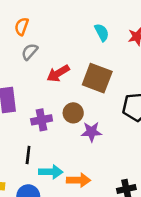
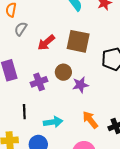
black line: (28, 155) -> (24, 112), moved
orange arrow: (79, 180) -> (90, 120), moved, turned -120

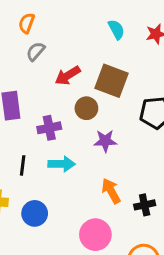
brown circle: (63, 72) -> (86, 108), moved
cyan arrow: (53, 122) -> (62, 164), moved

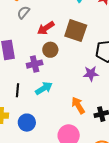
brown circle: (86, 108) -> (50, 50), moved
purple star: (105, 141) -> (91, 74), moved
cyan arrow: (62, 164) -> (44, 88), turned -30

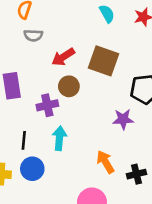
gray semicircle: (23, 12) -> (33, 35), turned -128
cyan arrow: (44, 88) -> (59, 138), turned -54
blue circle: (27, 123) -> (32, 169), moved

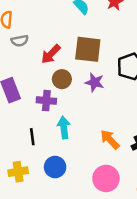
purple cross: (47, 105) -> (46, 101), turned 30
purple star: (123, 119) -> (95, 82), moved, turned 30
blue circle: (32, 169) -> (55, 167), moved

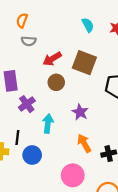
purple star: (95, 82) -> (80, 112), moved
purple cross: (46, 101) -> (27, 104), moved, turned 35
black line: (32, 137) -> (17, 138), moved

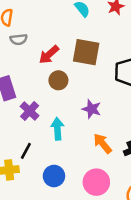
black line: (17, 138) -> (26, 151), turned 32
blue circle: (32, 155) -> (54, 176), moved

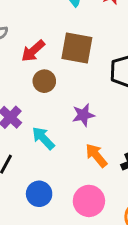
purple star: (92, 109) -> (83, 115), turned -30
cyan arrow: (57, 129) -> (43, 138), turned -40

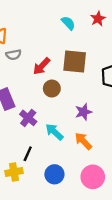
orange arrow: (96, 155) -> (83, 141), moved

